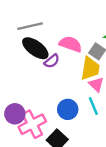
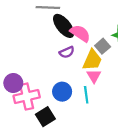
black ellipse: (35, 48) -> (64, 26), moved
purple semicircle: (52, 61) -> (67, 52), moved

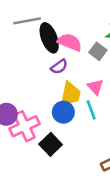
black ellipse: (64, 26) -> (49, 38), turned 30
yellow trapezoid: (92, 60) -> (70, 94), moved

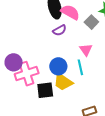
yellow trapezoid: (70, 94) -> (63, 82), moved, turned 105
black square: (51, 144) -> (45, 90), turned 30

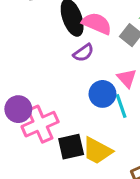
blue circle: (58, 66) -> (102, 94), moved
yellow trapezoid: (63, 82) -> (97, 151), moved

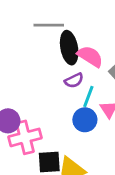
cyan line: (121, 106) -> (88, 97), moved, turned 30

